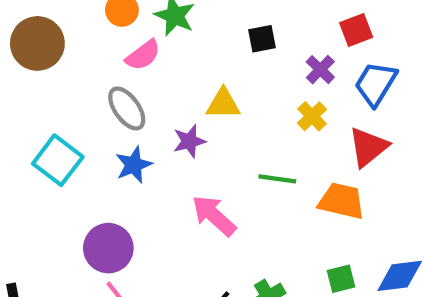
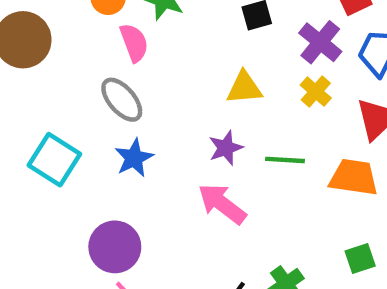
pink semicircle: (143, 55) -> (134, 43), turned -69
purple cross: (320, 70) -> (320, 42), size x1.4
yellow triangle: (223, 104) -> (244, 88), moved
purple star: (189, 141) -> (226, 148), moved

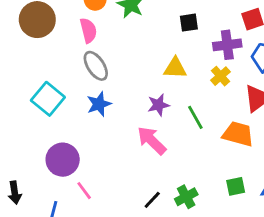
purple cross: (320, 42) -> (227, 45), turned 36
pink semicircle: (134, 43) -> (88, 30), moved
green line: (285, 160) -> (195, 117), turned 50
purple circle: (115, 247) -> (63, 160), moved

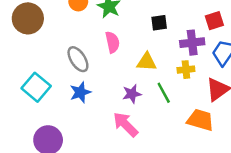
pink semicircle: (88, 30) -> (112, 42), moved
yellow cross: (221, 76) -> (186, 70), turned 35
green line: (195, 117) -> (164, 93), moved

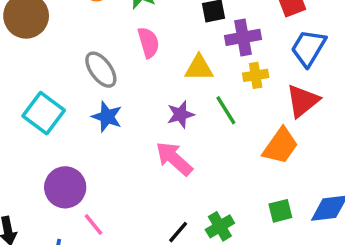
purple cross: (192, 43) -> (243, 37), moved
blue star: (80, 92) -> (107, 117), turned -30
orange trapezoid: (200, 120) -> (280, 146), turned 112

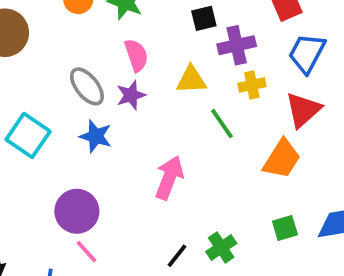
purple star: (181, 114) -> (131, 95), moved
pink arrow: (174, 159) -> (169, 178), turned 72
purple circle: (65, 187) -> (77, 211), moved

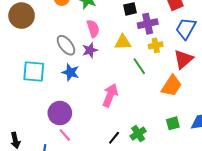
cyan square: (28, 135) -> (34, 72), turned -30

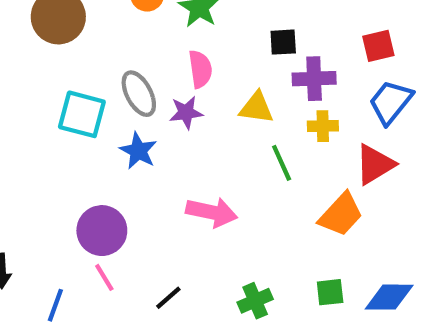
cyan square: (34, 72) -> (82, 114), moved
pink arrow: (110, 95) -> (212, 212), turned 70
black line: (114, 138) -> (168, 298), moved

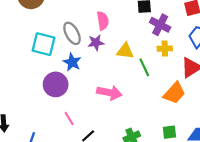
purple cross: (314, 79) -> (160, 25), turned 30
yellow triangle: (256, 108) -> (125, 51), moved
purple circle: (102, 231) -> (56, 84), moved
pink line: (104, 277) -> (69, 119), moved

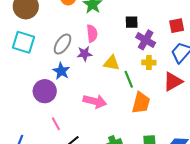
gray ellipse: (72, 33) -> (62, 44), turned 60
cyan square: (44, 44) -> (23, 42), moved
orange trapezoid: (174, 93) -> (141, 103), moved, turned -30

